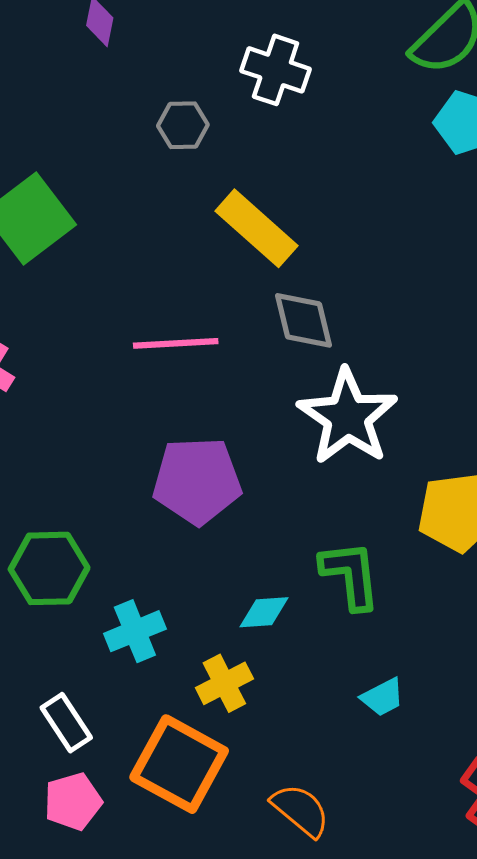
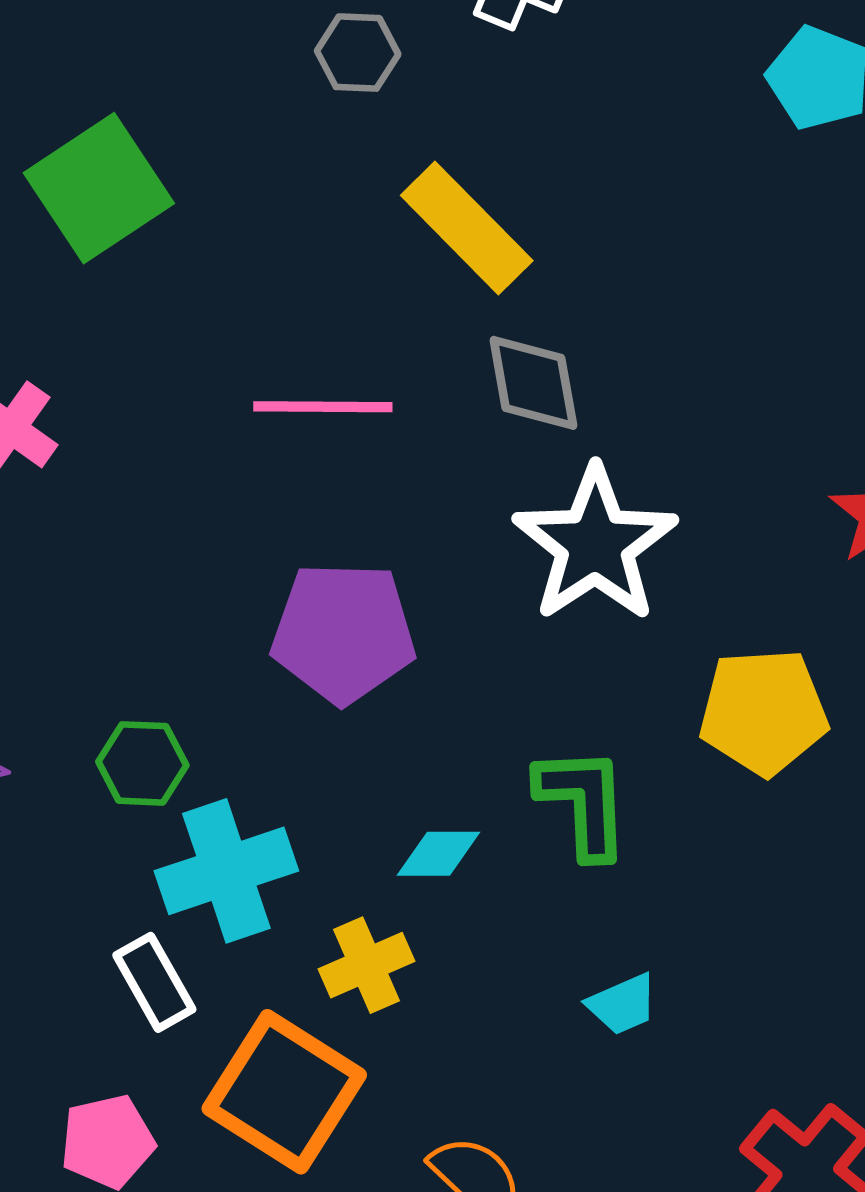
green hexagon: (49, 568) -> (142, 763), moved, size x0.7
cyan cross: (135, 631) -> (226, 871), size x1.4
white rectangle: (66, 723) -> (154, 982), moved

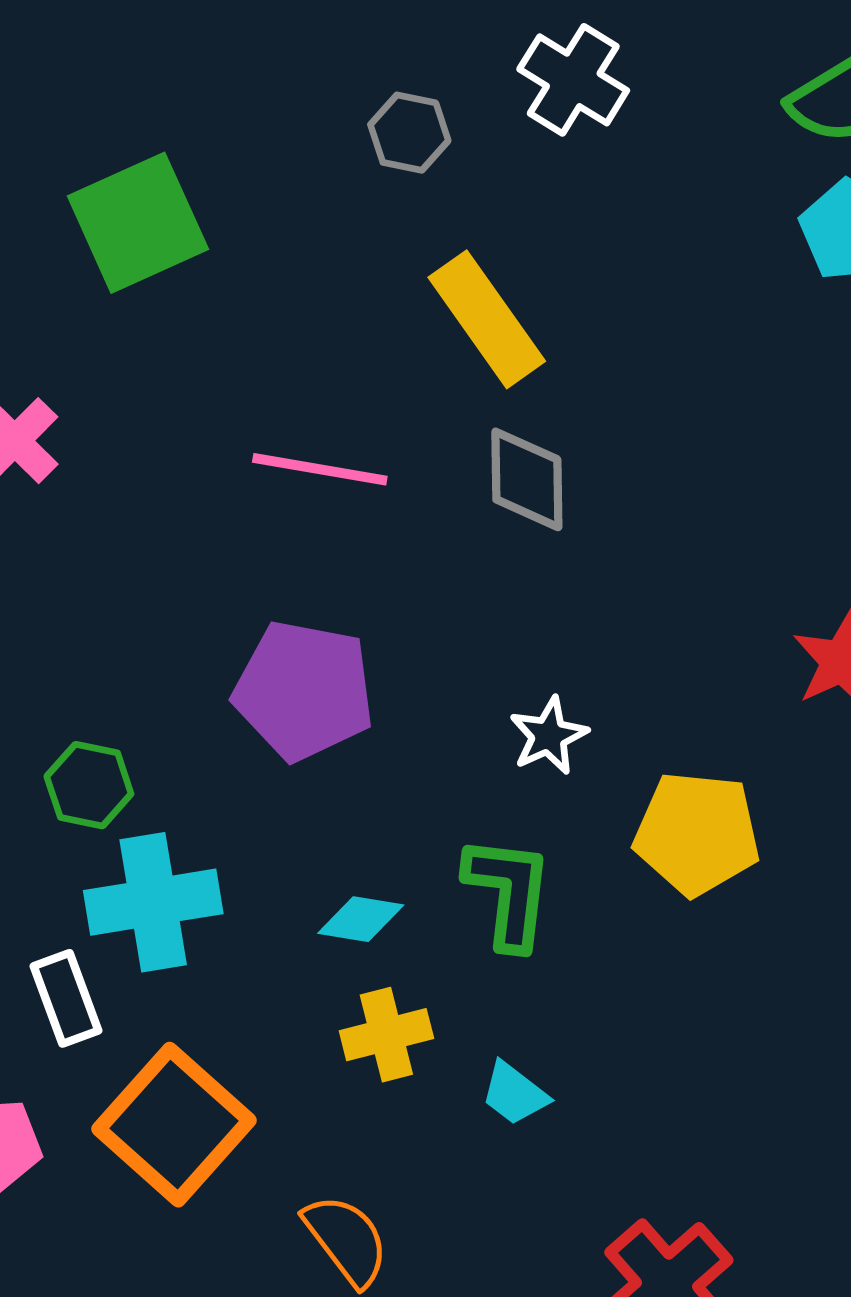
white star: (595, 544) -> (549, 736), moved, size x0.5
yellow cross: (367, 965) -> (386, 1035), moved
cyan trapezoid: (622, 1004) -> (514, 1094), turned 52

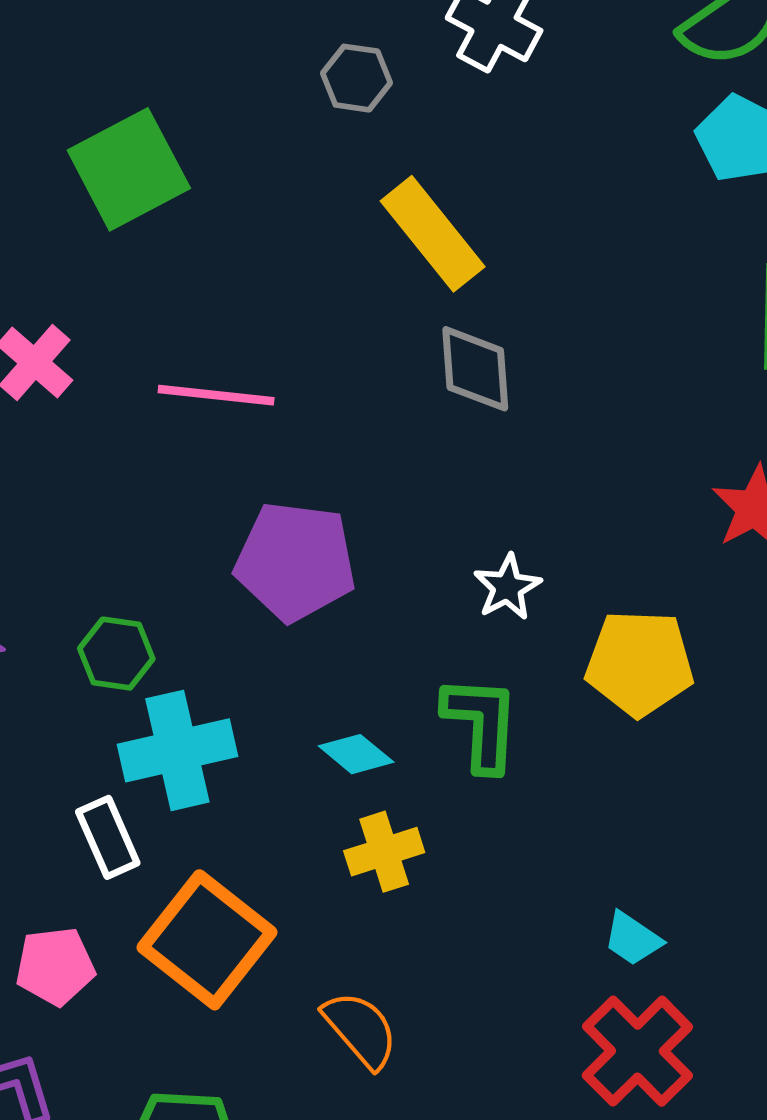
pink line: (320, 469) -> (216, 395), moved
cyan diamond: (361, 919) -> (356, 754), turned 34
cyan trapezoid: (514, 1094) -> (632, 939), moved

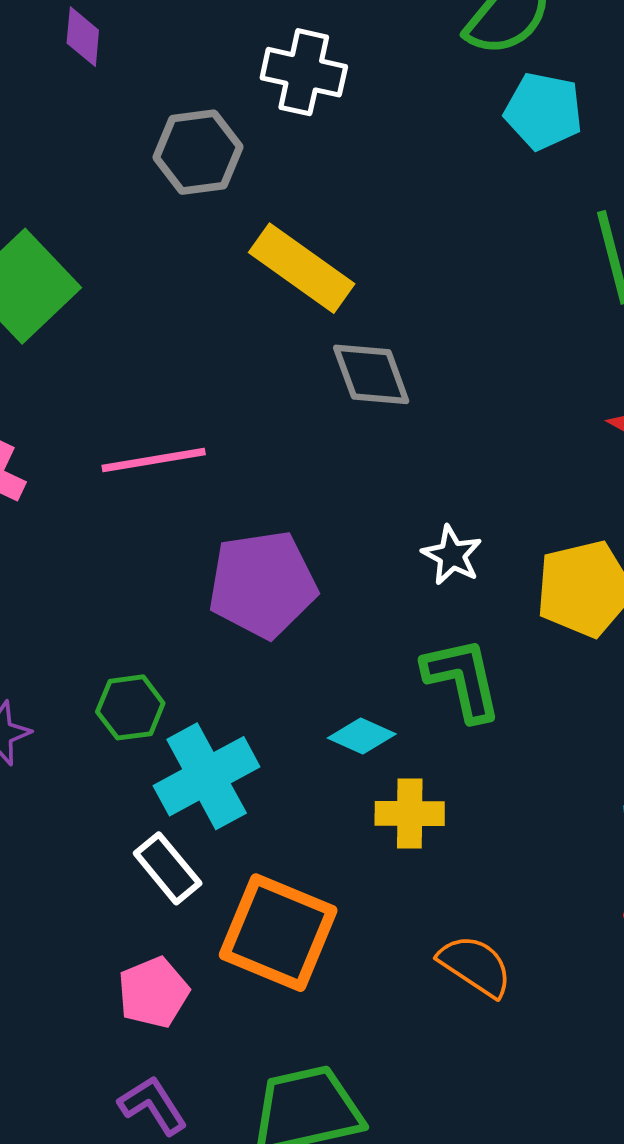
gray hexagon: (356, 78) -> (198, 152), size x1.4
yellow cross: (384, 852) -> (410, 814), turned 34
orange semicircle: (361, 1030) -> (475, 966), moved

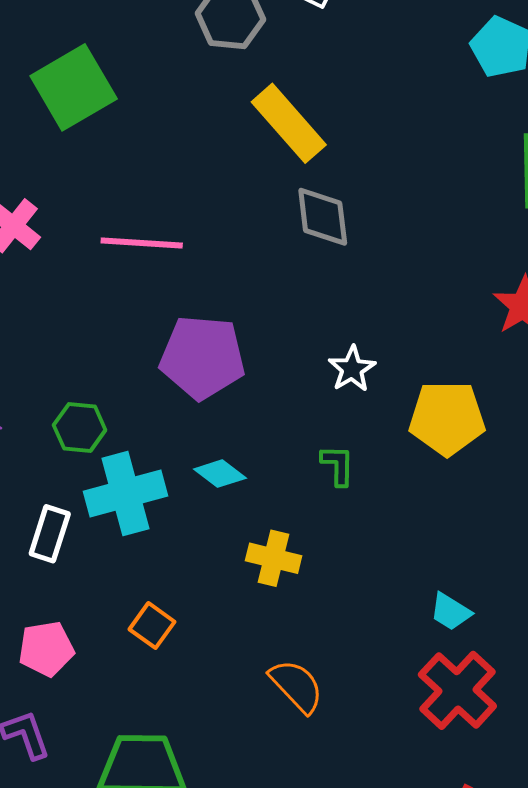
green L-shape: (462, 679) -> (338, 465), size x0.6
cyan diamond: (362, 736) -> (220, 474), moved
white rectangle: (168, 868) -> (50, 534), moved, turned 44
orange square: (278, 933) -> (152, 626), size x0.5

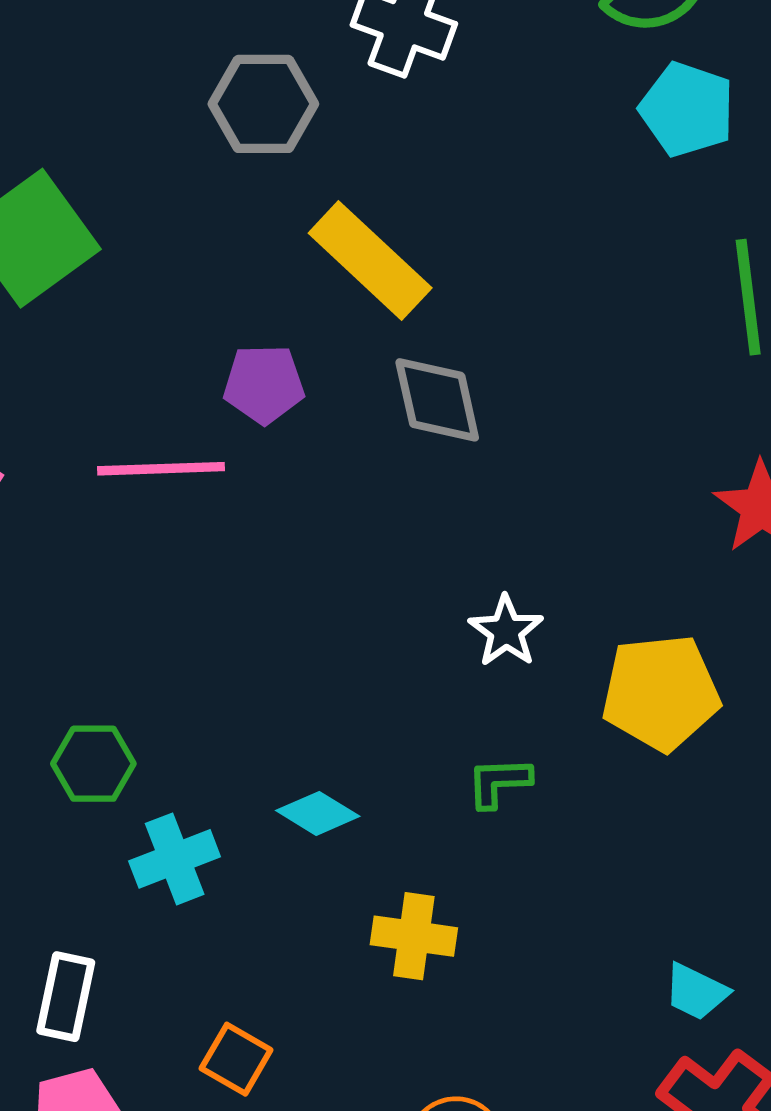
purple pentagon: (202, 357) -> (264, 384), moved, size x0.6
green L-shape: (338, 465) -> (499, 782), turned -87
cyan cross: (125, 494) -> (175, 859), size x0.7
white rectangle: (50, 534) -> (66, 997), moved

